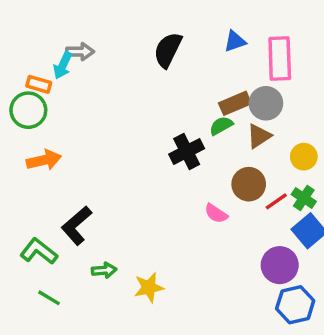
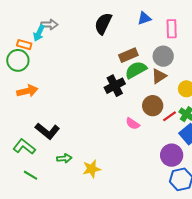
pink rectangle: (280, 59) -> (172, 29), size x0.7
brown rectangle: (235, 103) -> (128, 55), moved
green semicircle: (221, 126) -> (136, 70), size x1.5
black L-shape: (77, 226) -> (47, 131), turned -100

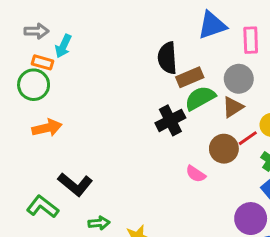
blue triangle: (144, 18) -> (212, 25), size x1.5
black semicircle: (103, 24) -> (167, 58), moved, turned -30
gray arrow: (49, 25) -> (37, 31), moved
red line: (170, 116) -> (248, 138), moved

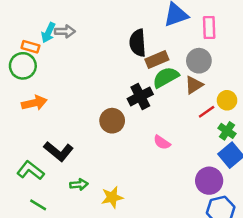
gray arrow: (37, 31) -> (65, 31), moved
brown circle: (224, 149) -> (112, 121), moved

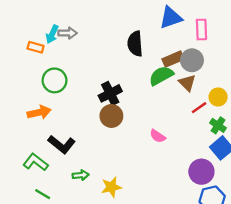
brown rectangle: (157, 59) -> (173, 59), moved
green circle: (23, 66) -> (55, 80), moved
brown triangle: (194, 85) -> (187, 83), turned -42
black cross: (140, 96) -> (110, 93), moved
orange arrow: (34, 103) -> (39, 112), moved

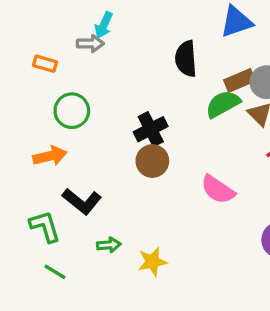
cyan arrow: (52, 34) -> (104, 25), moved
pink semicircle: (158, 136) -> (218, 190), size x1.5
green L-shape: (36, 162) -> (45, 226), turned 35

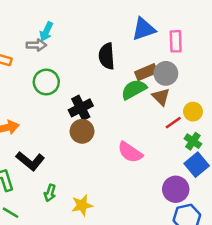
green circle: (72, 111) -> (46, 82), moved
green arrow: (109, 245) -> (50, 193), turned 112

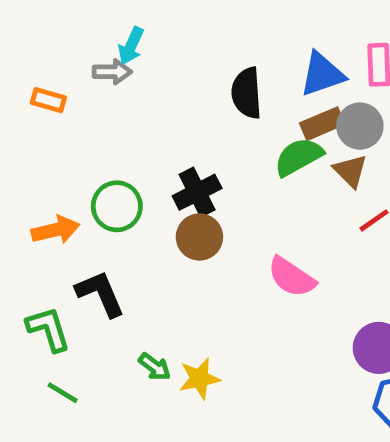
blue triangle: (144, 29) -> (322, 74), moved
green circle: (46, 82) -> (117, 206), moved
black L-shape: (30, 161) -> (100, 294), turned -152
green arrow: (50, 193) -> (155, 367), moved, turned -70

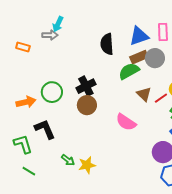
brown triangle: (350, 171) -> (144, 94), moved

